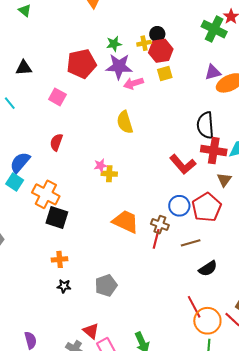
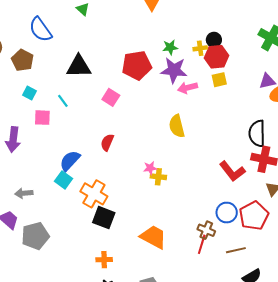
black triangle: (24, 68) -> (79, 66), size x1.5
orange trapezoid: (126, 222) -> (153, 237), moved

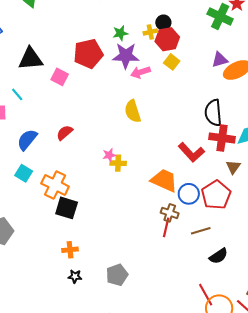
yellow square: (219, 80) -> (172, 62), turned -35
pink square: (111, 97) -> (60, 77), moved
red semicircle: (107, 142) -> (65, 133), turned 30
blue semicircle: (70, 161) -> (27, 140), moved
orange trapezoid: (153, 237) -> (164, 180), moved

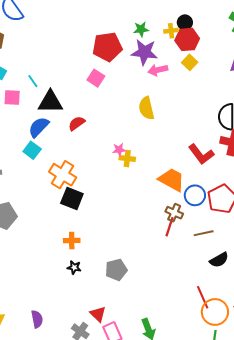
black triangle: (31, 59) -> (50, 102), moved
pink square: (60, 77) -> (96, 78), moved
cyan square: (24, 173) -> (32, 150), moved

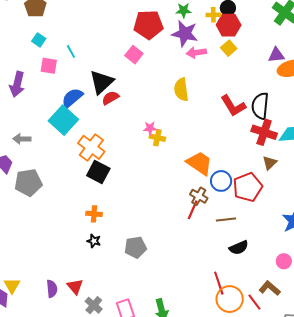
black triangle: (50, 102) -> (102, 82), moved, turned -48
cyan square: (32, 150) -> (63, 120), size x1.6
red L-shape: (201, 154) -> (233, 106), moved
red triangle: (98, 314) -> (75, 287), moved

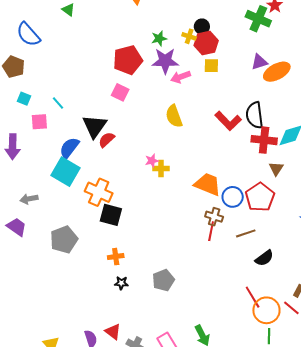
yellow cross: (213, 15) -> (189, 36), turned 32
yellow square: (229, 48) -> (211, 66), turned -35
gray pentagon: (28, 183) -> (64, 239), moved

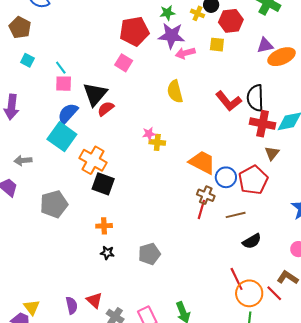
red hexagon: (206, 43) -> (231, 21), moved
pink square: (39, 122) -> (64, 84), moved

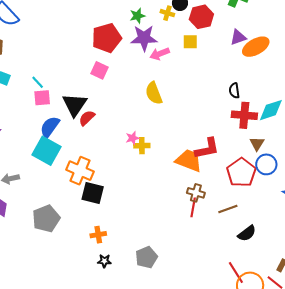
black semicircle: (255, 98) -> (234, 91), size x0.6
red L-shape: (228, 101) -> (207, 149), moved, turned -56
blue circle: (226, 177) -> (266, 164), moved

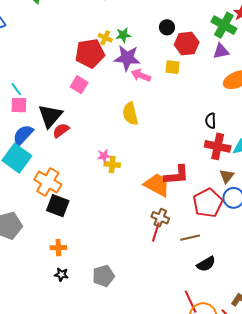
yellow cross: (167, 13) -> (105, 38), moved
purple triangle: (238, 37) -> (221, 51), moved
pink arrow: (160, 54) -> (141, 75), turned 36

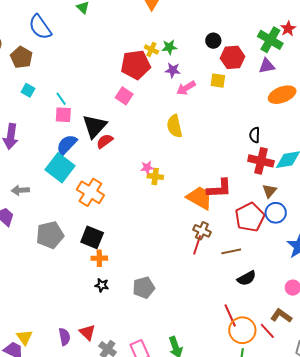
purple star: (127, 58) -> (173, 70), size x0.6
pink arrow: (141, 75) -> (186, 88), turned -54
black square: (58, 206) -> (92, 237), moved

